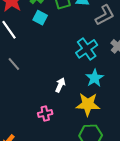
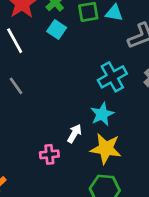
cyan star: (95, 78) -> (102, 114), moved
white arrow: (60, 85) -> (74, 133), moved

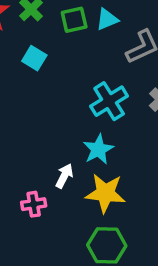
cyan triangle: (114, 13) -> (107, 19), turned -30
cyan square: (57, 30) -> (34, 58), moved

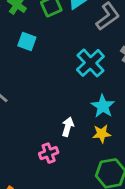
cyan star: (98, 149) -> (103, 106), moved
yellow star: (105, 193) -> (102, 134), size x0.6

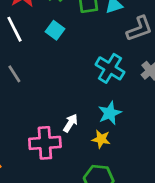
cyan cross: (90, 63) -> (110, 68), turned -32
pink cross: (49, 153) -> (45, 143), size x1.6

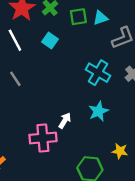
yellow star: (101, 139) -> (120, 151), moved

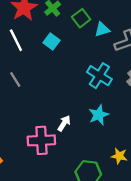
green square: (78, 17) -> (81, 18), turned -30
cyan triangle: (100, 18) -> (102, 29), moved

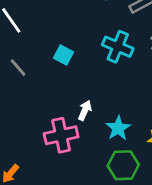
cyan square: (52, 42) -> (64, 55), moved
cyan star: (99, 115) -> (118, 128), moved

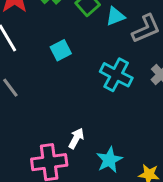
cyan square: (64, 55) -> (61, 50), moved, turned 30

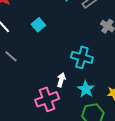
cyan cross: (116, 75) -> (82, 57), moved

